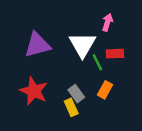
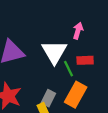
orange rectangle: (105, 90) -> (76, 95), size x1.5
gray rectangle: (76, 94) -> (48, 98), turned 63

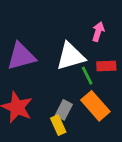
white triangle: (54, 52) -> (71, 56), turned 44
orange rectangle: (76, 95) -> (95, 106), turned -70

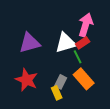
pink arrow: (98, 32) -> (86, 25), size x1.6
red rectangle: (106, 66) -> (83, 43), moved, turned -32

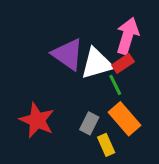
purple triangle: (30, 43) -> (68, 54), moved, turned 50
yellow rectangle: (57, 93) -> (106, 145), moved

